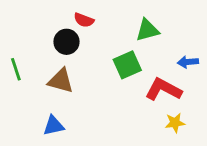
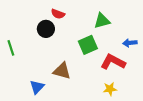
brown triangle: (61, 81) -> (62, 71), moved
yellow star: (175, 123) -> (110, 89), moved
blue triangle: (53, 126) -> (37, 87), turned -35

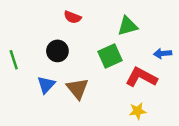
black circle: (46, 29) -> (57, 51), moved
brown triangle: (62, 71) -> (78, 89), turned 36
blue triangle: (37, 87) -> (46, 85), moved

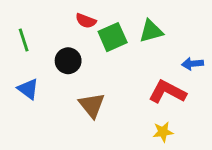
green square: (110, 56) -> (113, 37), moved
green line: (14, 60) -> (24, 40), moved
blue triangle: (46, 85) -> (28, 89), moved, turned -36

